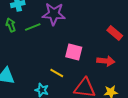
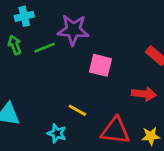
pink square: (74, 52) -> (100, 65), moved

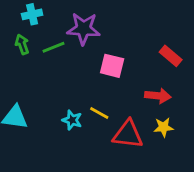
yellow line: (77, 110) -> (99, 113), moved
cyan star: (57, 133) -> (72, 120), moved
yellow star: (151, 136) -> (164, 127), moved

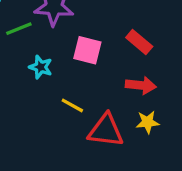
red rectangle: (171, 56) -> (139, 42), moved
cyan star: (72, 120) -> (41, 67), moved

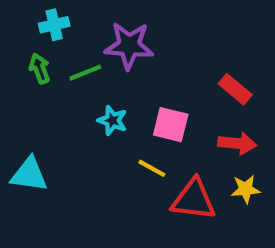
pink square: (87, 50) -> (171, 125), moved

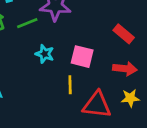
yellow line: (152, 168) -> (70, 85), turned 60

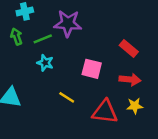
cyan star: (45, 54) -> (45, 63), moved
yellow line: (70, 85) -> (67, 97), moved, turned -56

